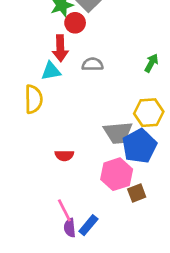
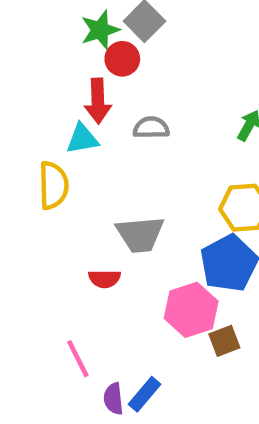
gray trapezoid: (118, 133) -> (140, 234), moved
pink line: (64, 210) -> (78, 359), moved

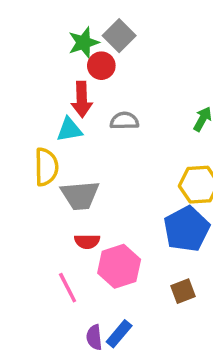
gray trapezoid: (140, 234) -> (80, 195), moved
pink hexagon: (191, 310) -> (119, 266), moved
pink line: (78, 359) -> (68, 288), moved

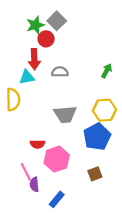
gray trapezoid: (80, 195) -> (65, 114), moved
purple semicircle: (94, 337) -> (34, 185), moved

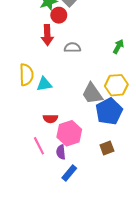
cyan triangle: (27, 77) -> (44, 84), moved
gray trapezoid: (65, 114) -> (92, 94), moved, turned 60
purple semicircle: (34, 185) -> (61, 152), moved

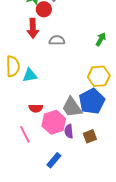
gray trapezoid: (92, 94) -> (72, 107), moved
purple semicircle: (61, 152) -> (69, 131), moved

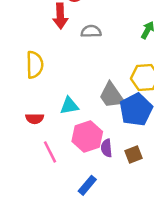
cyan triangle: (30, 75) -> (69, 106), moved
gray trapezoid: (72, 107) -> (112, 95), moved
red semicircle: (36, 108) -> (35, 119), moved

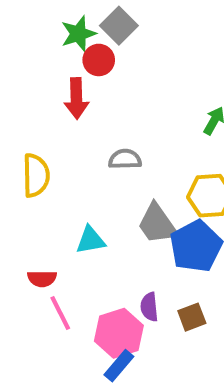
gray semicircle: (91, 31) -> (125, 159), moved
red semicircle: (35, 119) -> (42, 279), moved
pink hexagon: (87, 137) -> (119, 333), moved

